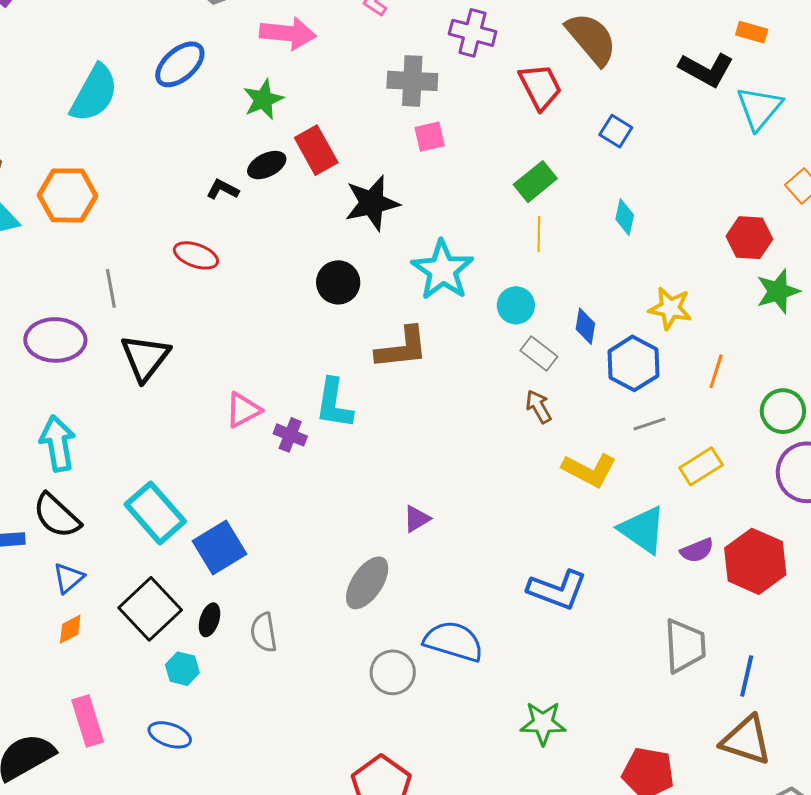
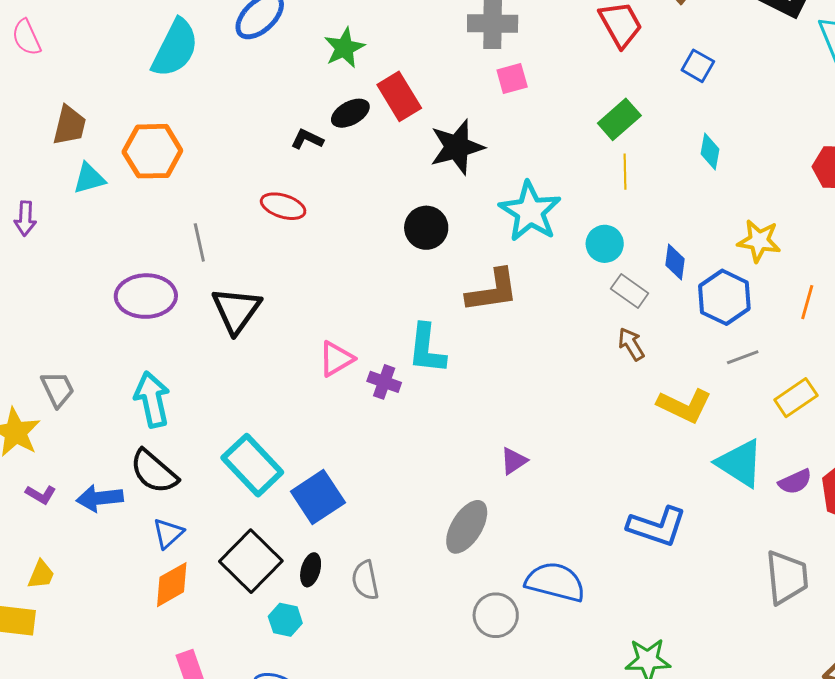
orange diamond: (70, 629) -> (172, 585), size x1.5

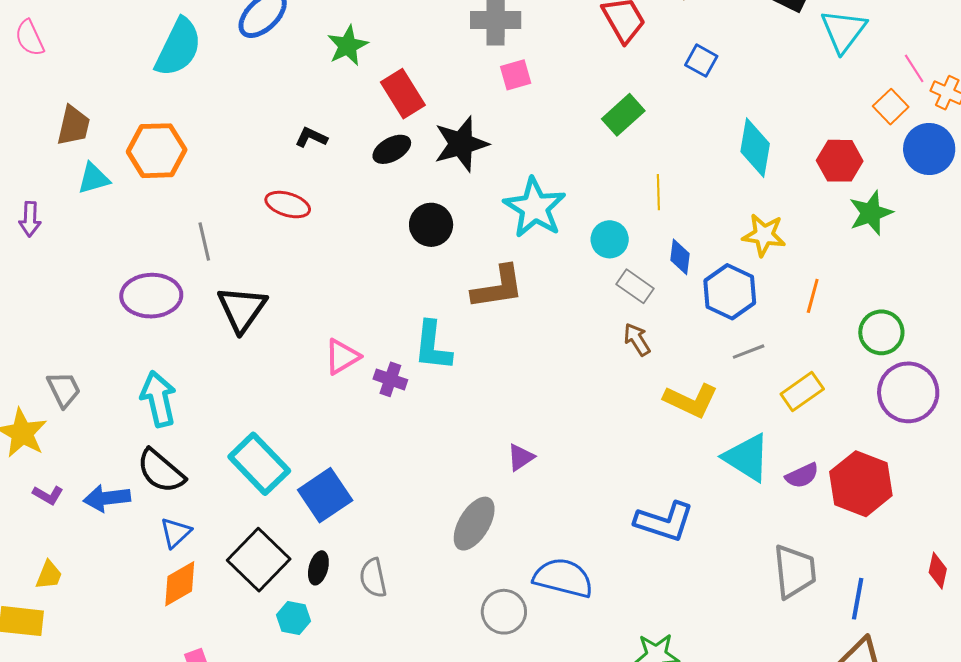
black ellipse: (350, 113) -> (392, 149), moved
cyan diamond: (710, 151) -> (755, 148), moved, size x1.6
yellow line: (625, 172) -> (658, 192), moved

